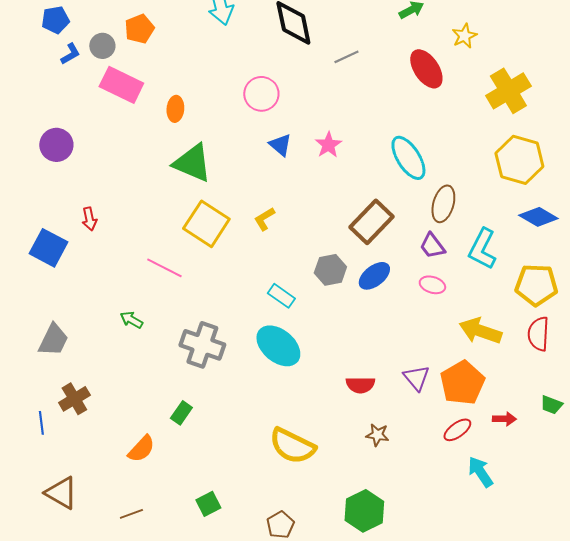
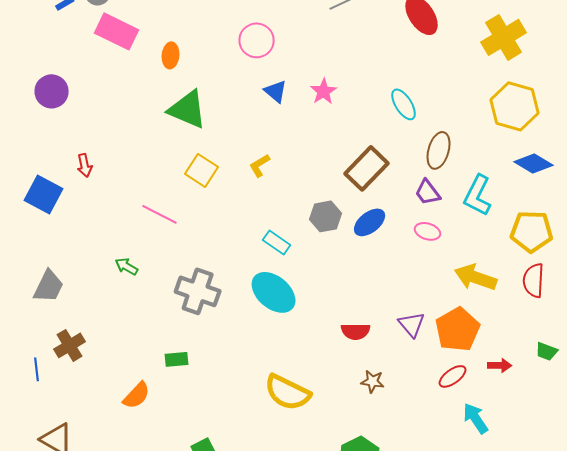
cyan ellipse: (408, 158) -> (404, 104), size x0.7
yellow square: (206, 224) -> (202, 170), size x0.7
green rectangle: (181, 413) -> (177, 359), turned 50

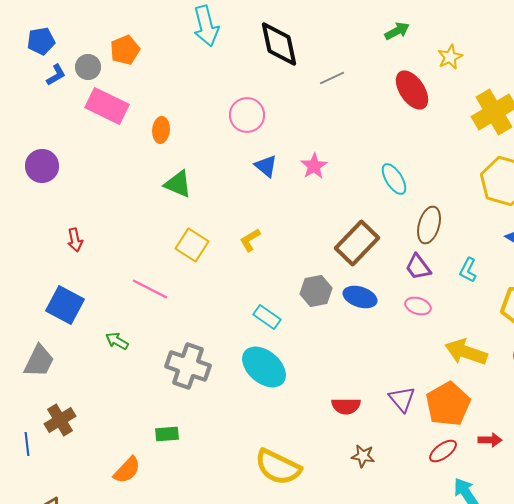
green triangle: (188, 109) -> (178, 184), size x0.7
blue square: (44, 194) -> (65, 305), moved
cyan L-shape: (478, 195) -> (468, 270), size x0.6
blue ellipse: (370, 222) -> (360, 297), turned 56

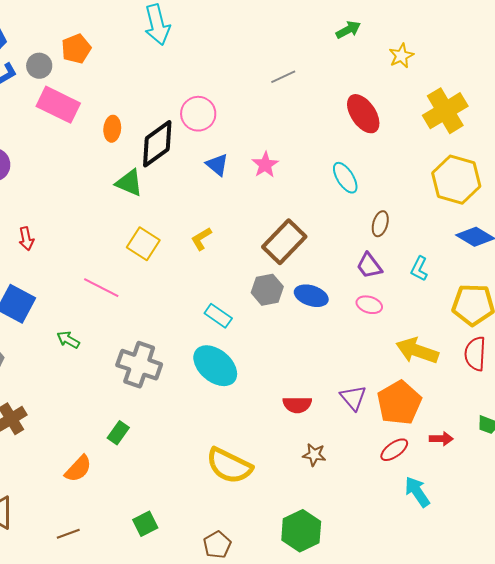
black diamond: (279, 44) -> (157, 144), moved, turned 66
red ellipse: (412, 90) -> (363, 114), moved
brown ellipse: (429, 225) -> (380, 224), size x0.7
brown rectangle: (357, 243) -> (284, 242), moved
green rectangle: (167, 434) -> (118, 433), turned -50

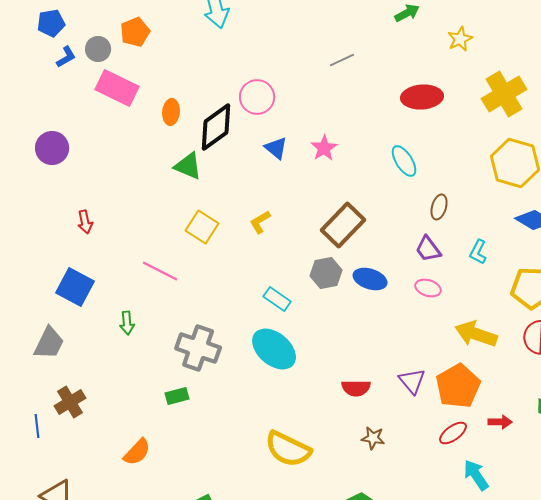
red ellipse: (363, 114) -> (422, 97), turned -60
green arrow: (68, 340) -> (127, 323), turned -125
green rectangle: (118, 433) -> (177, 396), moved, turned 40

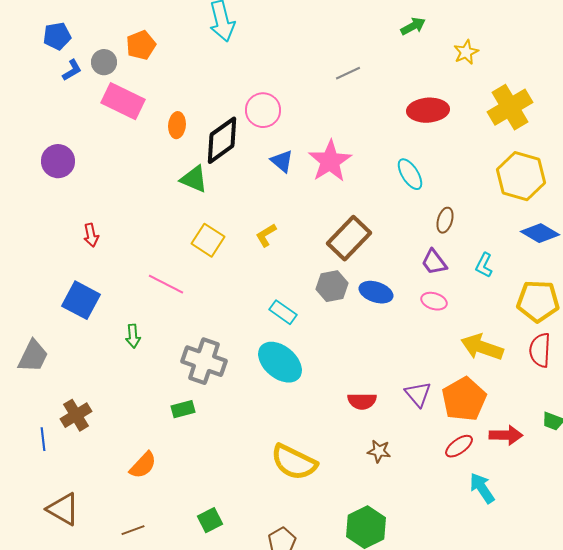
pink star: (324, 148) -> (330, 161), size x1.6
gray trapezoid: (49, 343) -> (33, 356), moved
red arrow: (500, 422) -> (506, 435), size x1.4

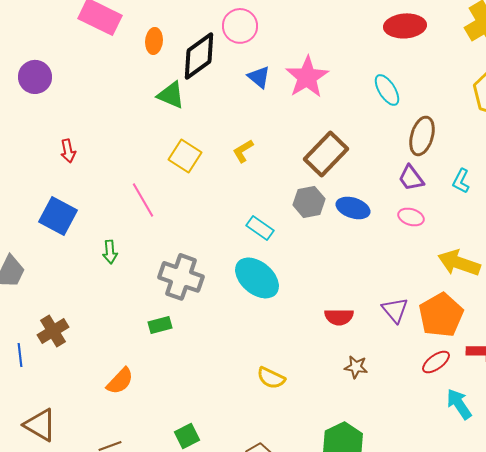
brown ellipse: (445, 220) -> (422, 136), size x1.5
pink line: (166, 284) -> (143, 200), turned 33
yellow semicircle: (294, 462) -> (271, 378), size x0.6

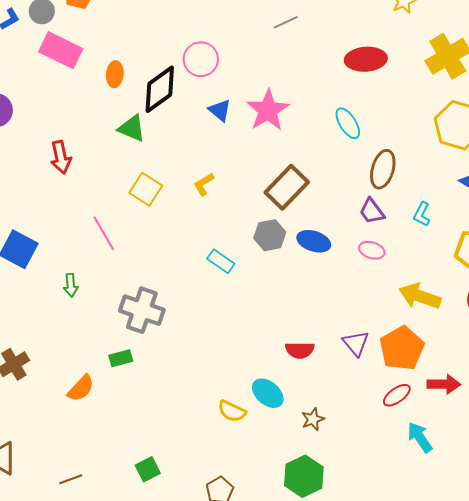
red arrow: (68, 151) -> (61, 157), moved, size x1.4
cyan ellipse: (257, 278) -> (268, 393), moved, size x0.7
brown star: (356, 367) -> (313, 419), moved, turned -30
orange semicircle: (120, 381) -> (81, 388), moved

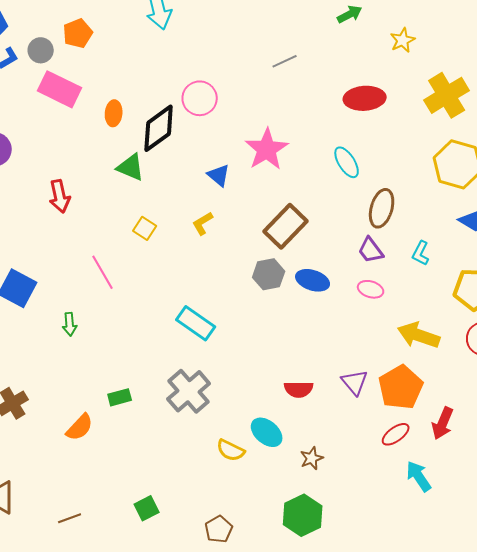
blue triangle: (220, 110) -> (219, 175), moved
yellow square: (146, 189) -> (145, 228), size x0.7
cyan rectangle: (221, 261) -> (196, 323), moved, size x1.4
gray cross: (142, 310) -> (189, 391), moved, turned 30
red arrow: (444, 384) -> (443, 423), turned 112

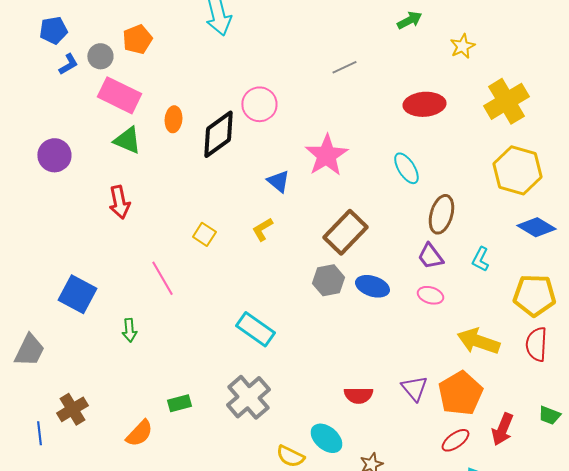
green triangle: (131, 167) -> (127, 140), moved

